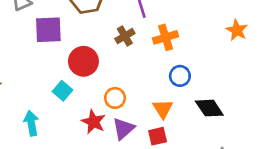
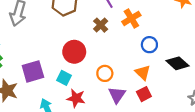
purple square: (48, 30) -> (33, 71), moved
red star: (93, 122) -> (76, 98), moved

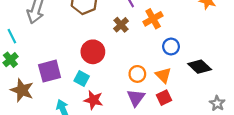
orange circle: (105, 73) -> (137, 74), moved

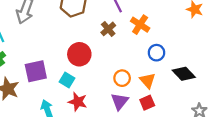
orange cross: (153, 19) -> (140, 25), turned -30

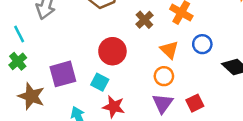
orange triangle: (148, 81) -> (169, 50), moved

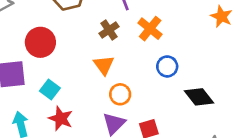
orange triangle: (169, 50) -> (104, 65), moved
red circle: (112, 51) -> (40, 42), moved

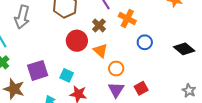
red circle: (40, 42) -> (77, 41), moved
black diamond: (199, 97) -> (184, 49), moved

